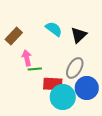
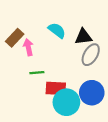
black triangle: (79, 35) -> (83, 37), turned 36
pink arrow: (27, 58) -> (28, 47), moved
gray ellipse: (75, 68) -> (91, 55), moved

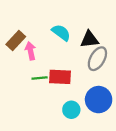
red rectangle: (56, 88) -> (60, 77), moved
cyan circle: (66, 102) -> (71, 110), size x0.6

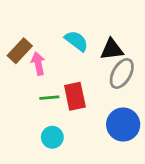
red rectangle: (60, 77) -> (75, 96), turned 75
cyan circle: (71, 110) -> (52, 137), moved

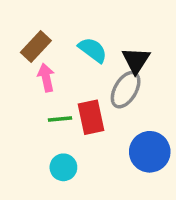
black triangle: (112, 49) -> (136, 60), turned -50
brown rectangle: (20, 51) -> (36, 46), moved
gray ellipse: (122, 73) -> (126, 90), moved

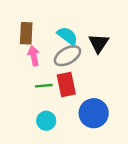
brown rectangle: (36, 46) -> (26, 33), turned -40
gray ellipse: (126, 90) -> (67, 56), moved, turned 30
blue circle: (150, 152) -> (94, 113), moved

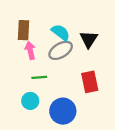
red rectangle: (66, 84) -> (90, 82), moved
blue circle: (94, 113) -> (63, 111), moved
cyan circle: (46, 121) -> (30, 101), moved

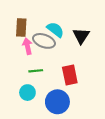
gray ellipse: (61, 50) -> (44, 41), moved, turned 50
red rectangle: (90, 82) -> (70, 75), moved

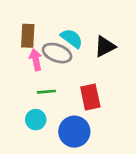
black triangle: (81, 36) -> (105, 46), turned 30

